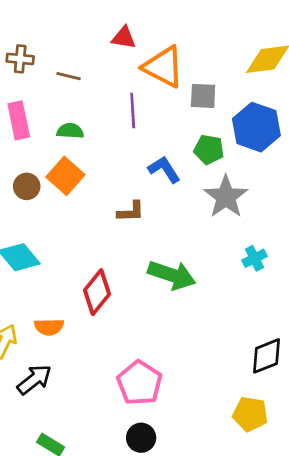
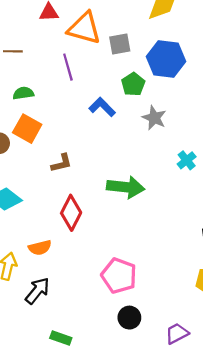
green pentagon: (209, 150) -> (133, 84), turned -30
gray star: (226, 197) -> (154, 118), size x0.7
brown L-shape: (131, 212) -> (61, 163), moved

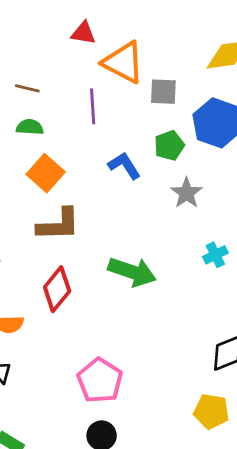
brown line: (13, 51) -> (27, 88), moved
orange square: (27, 129) -> (46, 173), moved
brown L-shape: (61, 163) -> (59, 225), size x1.6

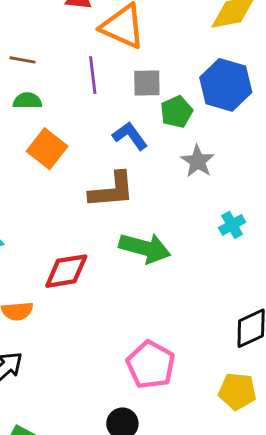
gray square: (163, 92) -> (147, 83), moved
brown L-shape: (59, 225) -> (112, 190), moved
red diamond: (57, 289) -> (66, 271), turned 45
pink pentagon: (100, 380) -> (151, 365), moved

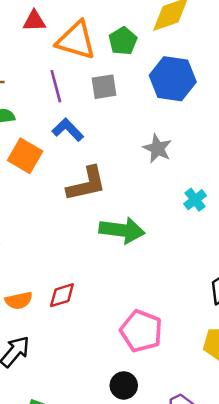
green pentagon: (176, 112) -> (123, 41), moved
blue L-shape: (130, 136) -> (68, 130), moved
red diamond: (66, 271) -> (62, 295), moved, size x0.7

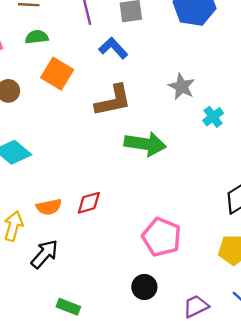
blue L-shape: (68, 130) -> (113, 48), moved
gray star: (157, 148) -> (182, 87), moved

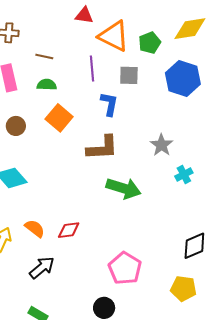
blue L-shape: (113, 48) -> (109, 104), turned 45
orange semicircle: (49, 207) -> (35, 228), turned -140
black arrow: (45, 254) -> (42, 268), moved

